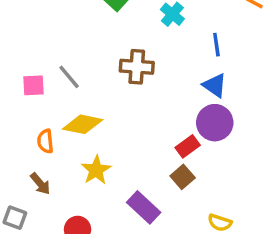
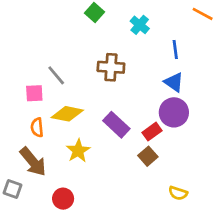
pink square: (33, 85) -> (34, 93), moved
brown arrow: (40, 184) -> (33, 162), size x1.6
purple rectangle: (144, 207) -> (116, 125), moved

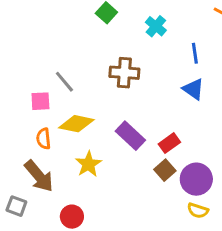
purple circle: (174, 112) -> (196, 179), moved

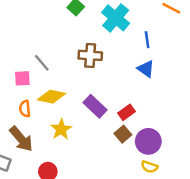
cyan cross: (156, 26) -> (116, 18), size x1.6

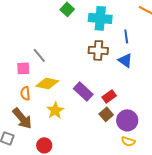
cyan cross: (116, 18) -> (100, 18), turned -35
brown cross: (90, 55) -> (98, 50), moved

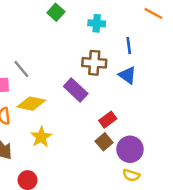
cyan cross: (100, 18) -> (97, 23), size x0.6
purple rectangle: (83, 91) -> (76, 90), moved

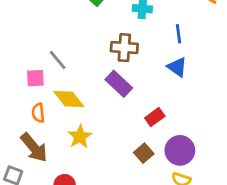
brown cross: (94, 63) -> (124, 48), moved
yellow diamond: (31, 104) -> (69, 99), turned 40
brown square: (104, 142) -> (144, 153), moved

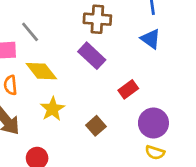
brown square: (144, 153) -> (96, 126), moved

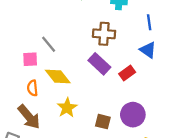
red rectangle: (128, 89) -> (127, 73), moved
purple circle: (153, 123) -> (133, 115), moved
brown square: (96, 126) -> (103, 122), turned -35

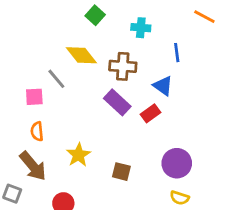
blue triangle: (148, 50) -> (163, 86), moved
yellow diamond: (58, 77) -> (81, 55), moved
purple circle: (133, 115) -> (177, 163), moved

